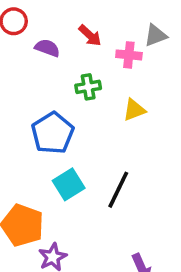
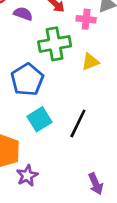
green cross: (88, 87) -> (55, 44), size x1.6

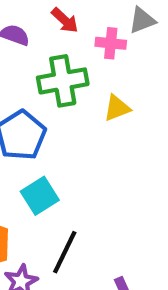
black line: (78, 123) -> (65, 252), moved

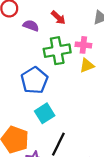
pink cross: (111, 43) -> (83, 45), moved

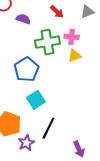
red arrow: (58, 18) -> (57, 12), moved

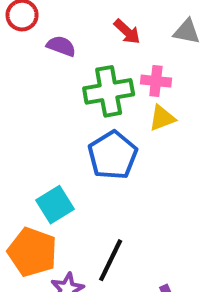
gray triangle: (87, 12) -> (187, 32), turned 32
blue pentagon: (26, 69) -> (113, 155), moved
cyan square: (36, 100) -> (55, 205), moved

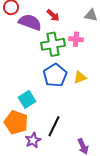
red arrow: (127, 32) -> (53, 15), moved
purple semicircle: (61, 46) -> (30, 22), size x1.6
yellow triangle: (162, 118) -> (80, 77), moved

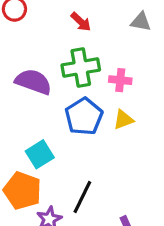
purple semicircle: (30, 22) -> (33, 82), moved
pink cross: (76, 39) -> (120, 80), moved

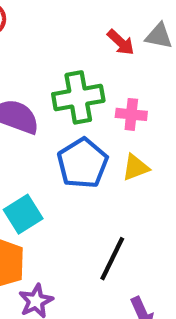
red arrow: (81, 22) -> (121, 42), moved
black line: (82, 197) -> (112, 259), moved

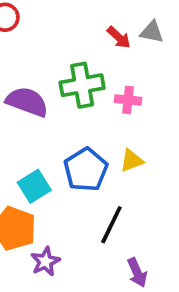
blue pentagon: (83, 163) -> (86, 170), moved
yellow triangle: (136, 167) -> (132, 160), moved

